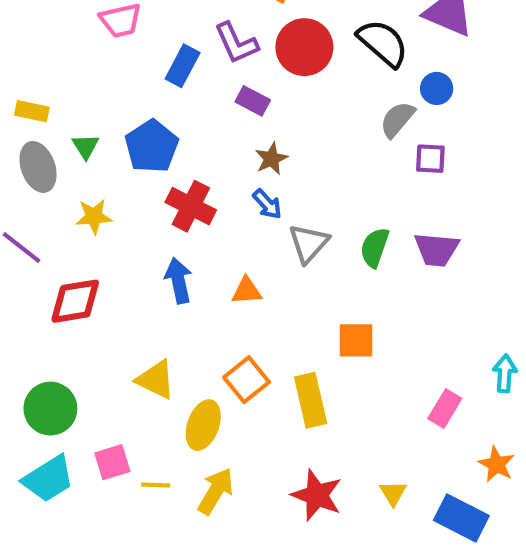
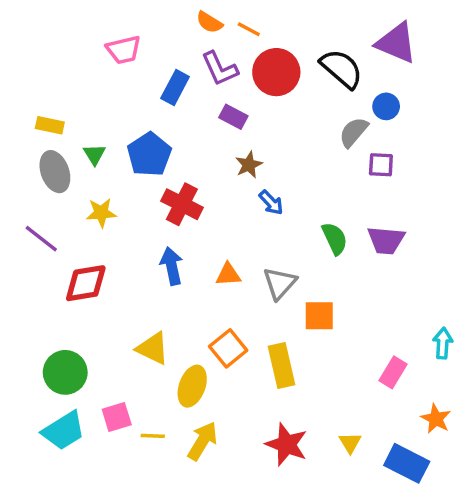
blue arrow: (267, 204) -> (271, 202), moved
gray triangle: (309, 243) -> (280, 283), moved
green semicircle: (375, 247) -> (335, 239), turned 136

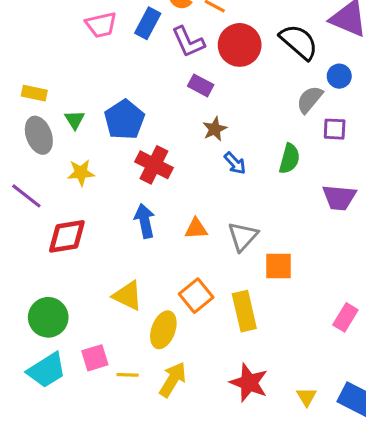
blue rectangle: (175, 88) -> (148, 23), moved
green semicircle: (335, 239) -> (289, 159), moved, turned 40
yellow triangle: (350, 443) -> (307, 397), moved

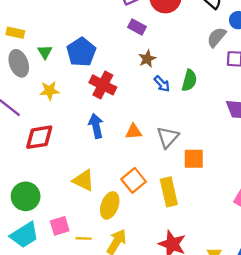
green semicircle: (289, 159) -> (189, 80), moved

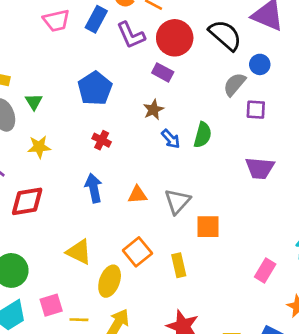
purple rectangle: (137, 27) -> (163, 72), moved
blue pentagon: (81, 52) -> (95, 88), moved
red cross: (103, 85) -> (102, 140), size x0.6
yellow rectangle: (169, 192) -> (179, 265), size x0.7

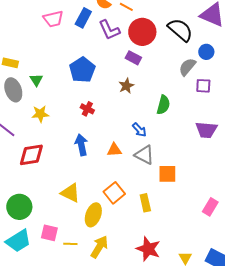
blue arrow: (171, 139) -> (139, 130), moved
gray triangle: (177, 201) -> (144, 155), turned -45
pink square: (51, 305) -> (49, 233), turned 30

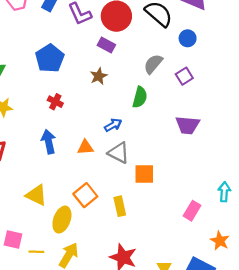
gray semicircle: (187, 67) -> (153, 64), moved
purple square: (203, 86) -> (184, 76), turned -35
blue arrow: (139, 130) -> (113, 125), turned -77

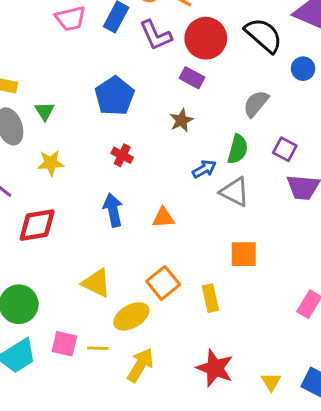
purple square: (184, 76) -> (285, 149), moved, turned -30
blue arrow: (113, 125) -> (204, 169), moved
gray triangle: (119, 153) -> (235, 192), moved
yellow ellipse: (62, 220) -> (131, 316), turned 40
yellow line: (36, 252) -> (98, 348), moved

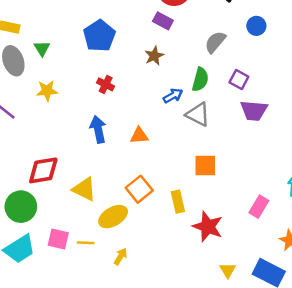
blue circle: (303, 69) -> (256, 26), moved
red diamond: (37, 225) -> (43, 170), moved
yellow arrow: (140, 365) -> (121, 256), size x0.6
red star: (215, 368) -> (208, 227), moved

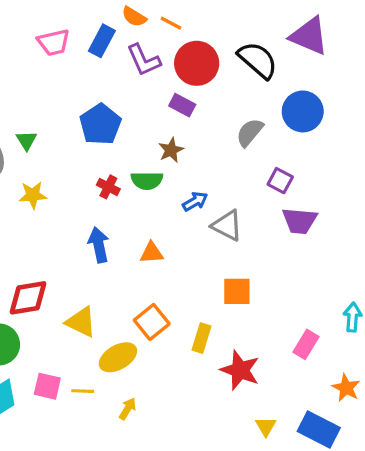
blue circle: (256, 26) -> (303, 111), size x1.6
green semicircle: (200, 79) -> (147, 181), moved, turned 75
yellow rectangle: (178, 202) -> (202, 338), turned 30

